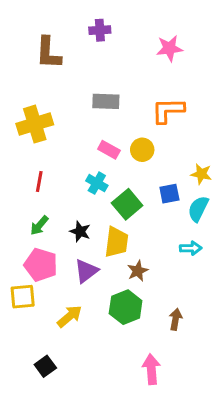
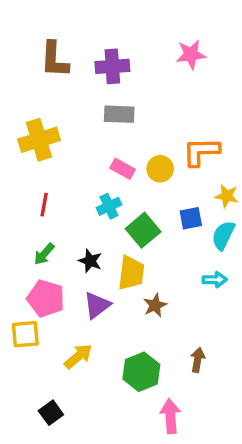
purple cross: (100, 30) -> (112, 66), moved, size x1.4
orange L-shape: (168, 110) -> (201, 152), moved
cyan cross: (97, 183) -> (109, 206), turned 35
green hexagon: (126, 307) -> (141, 372), moved

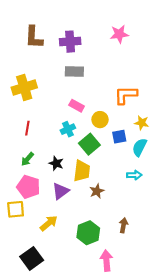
yellow circle: (160, 169) -> (100, 120), moved
black square: (51, 413) -> (32, 258), size x1.5

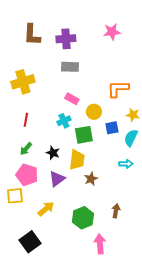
green square: (89, 144) -> (84, 135), turned 30

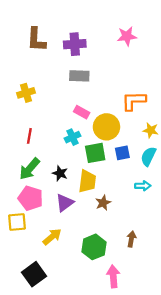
yellow cross: (23, 82) -> (26, 93), size x0.7
yellow circle: (94, 112) -> (106, 127), size x1.5
blue square: (112, 128) -> (122, 153), moved
green arrow: (26, 149) -> (29, 169), size x1.5

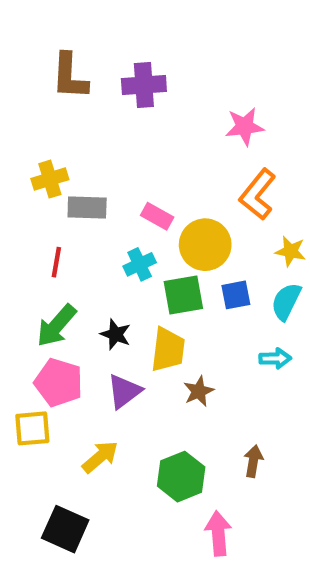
pink star: (127, 36) -> (245, 127), moved
gray rectangle: (79, 76) -> (87, 207), moved
orange L-shape: (134, 101) -> (258, 194), turned -50
black square: (34, 274) -> (65, 529), turned -30

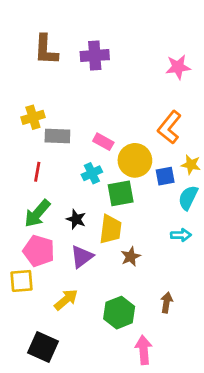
pink star: (245, 127) -> (178, 67), moved
blue square: (236, 295) -> (165, 176), moved

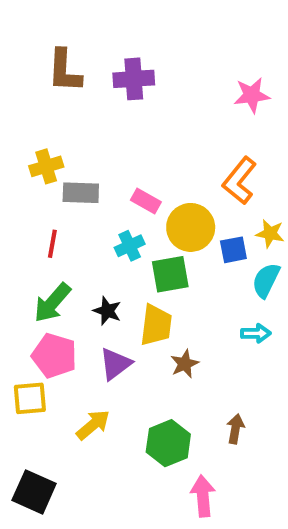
black square: (43, 347) -> (34, 492), moved

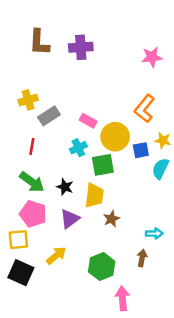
gray rectangle: (81, 193) -> (49, 116), turned -35
green arrow: (52, 303) -> (32, 182), turned -95
cyan arrow: (256, 333) -> (154, 233), moved
black square: (34, 492) -> (21, 273), moved

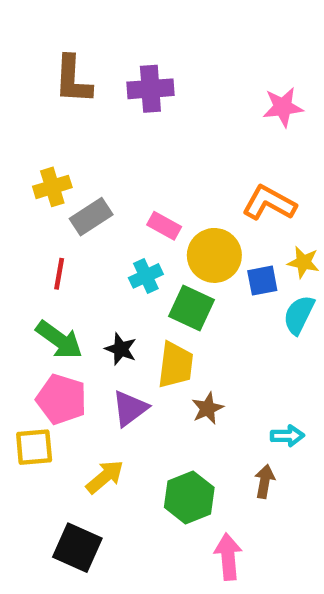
orange L-shape: (144, 109) -> (269, 203), turned 80
green square: (103, 165) -> (192, 308), turned 35
black square: (21, 273) -> (77, 548), moved

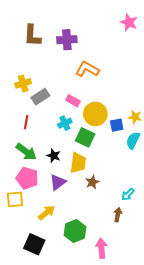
pink star: (283, 107) -> (129, 22), moved, turned 30
orange L-shape: (269, 203) -> (87, 69), moved
cyan arrow: (287, 436) -> (128, 194), turned 136
green hexagon: (189, 497) -> (75, 231), moved

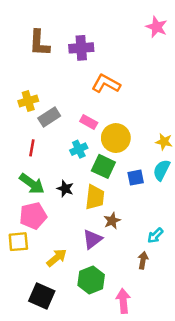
blue square: (117, 125) -> (136, 178), moved
pink pentagon: (27, 178) -> (33, 216), turned -30
purple triangle: (58, 182) -> (92, 239), moved

